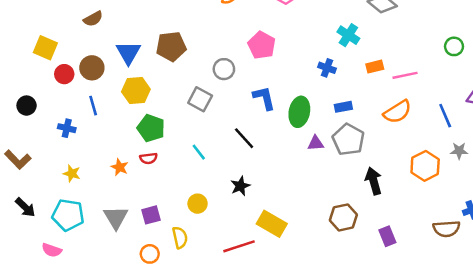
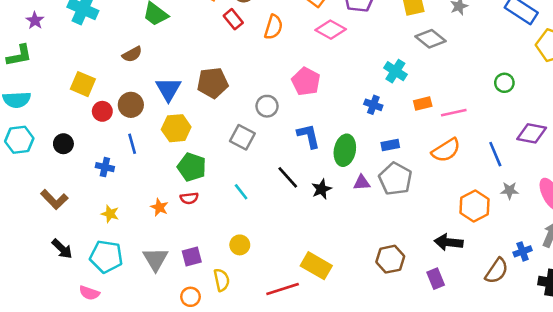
black arrow: (374, 181) -> (449, 242), moved, turned -68
black star: (240, 186) -> (321, 189), moved
brown semicircle: (446, 229) -> (497, 271), turned -52

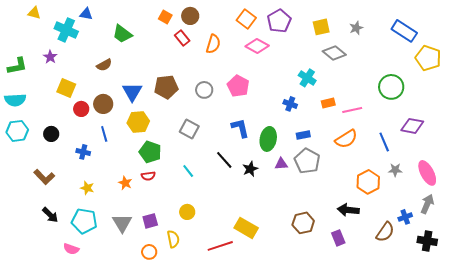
purple star: (35, 21) -> (50, 57), moved
green circle: (504, 83) -> (391, 87), size x1.6
gray circle: (267, 106) -> (204, 90), moved

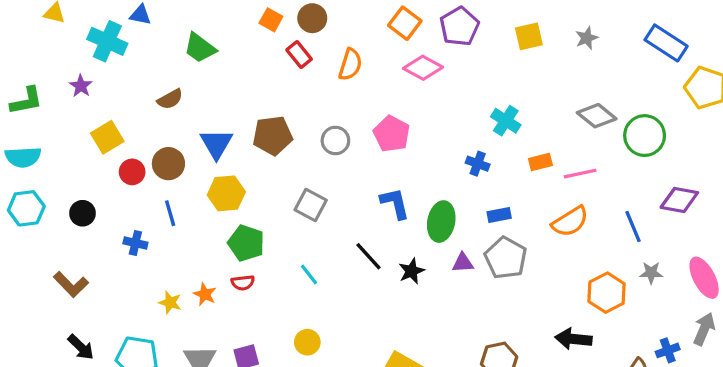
gray diamond: (334, 53) -> (597, 116), moved
yellow square: (66, 88) -> (107, 137), turned 36
yellow star: (87, 188) -> (170, 303), moved

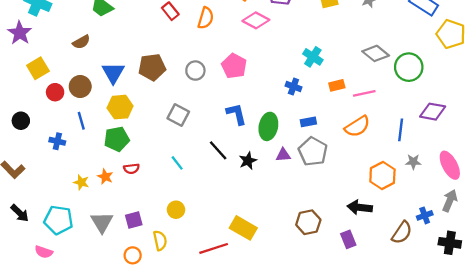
purple star: (81, 86) -> (20, 33), size x1.5
blue line: (633, 226) -> (401, 130), turned 30
green pentagon: (246, 243) -> (117, 139), moved, turned -30

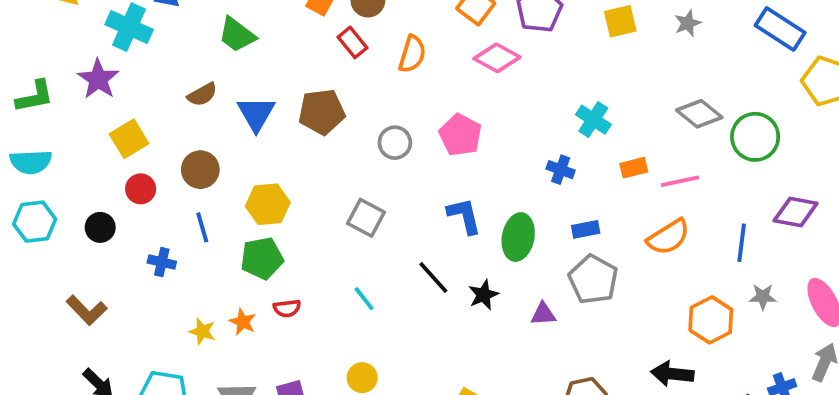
brown pentagon: (152, 67) -> (322, 112), moved
blue triangle: (113, 73) -> (256, 114), moved
red circle: (55, 92) -> (141, 189), moved
purple triangle: (283, 155) -> (543, 314), moved

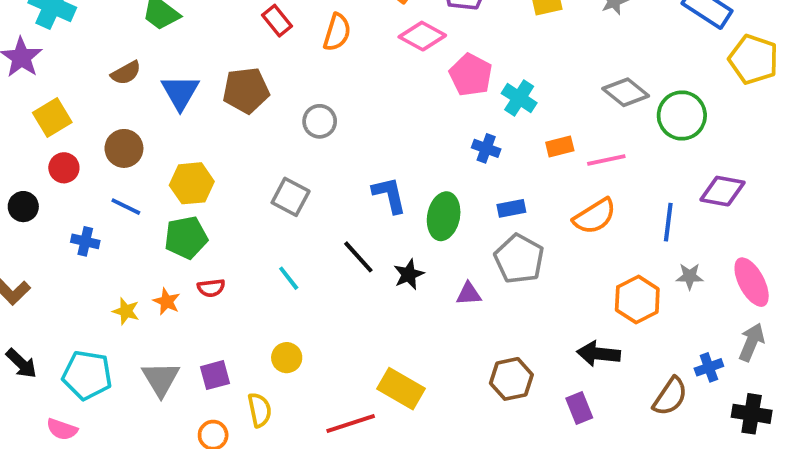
pink pentagon: (460, 135) -> (471, 75), moved
blue line: (202, 227) -> (126, 207), turned -48

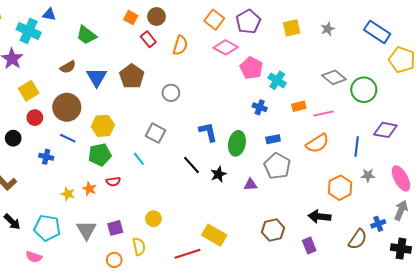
brown pentagon: (246, 90) -> (132, 76), turned -30
brown circle: (124, 148) -> (67, 107), size x1.4
cyan line: (289, 278) -> (139, 159), moved

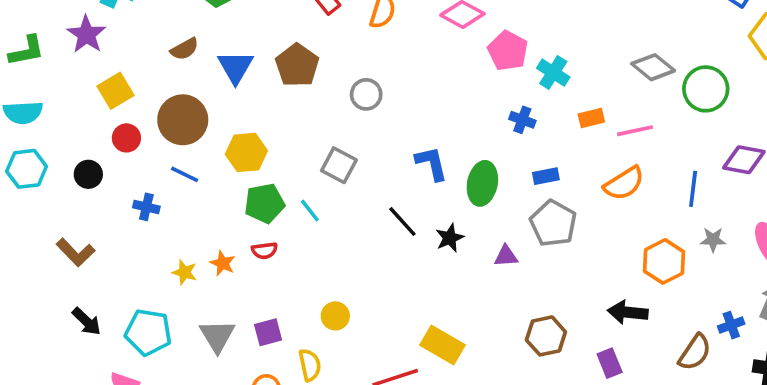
green pentagon: (100, 155) -> (264, 203), moved

